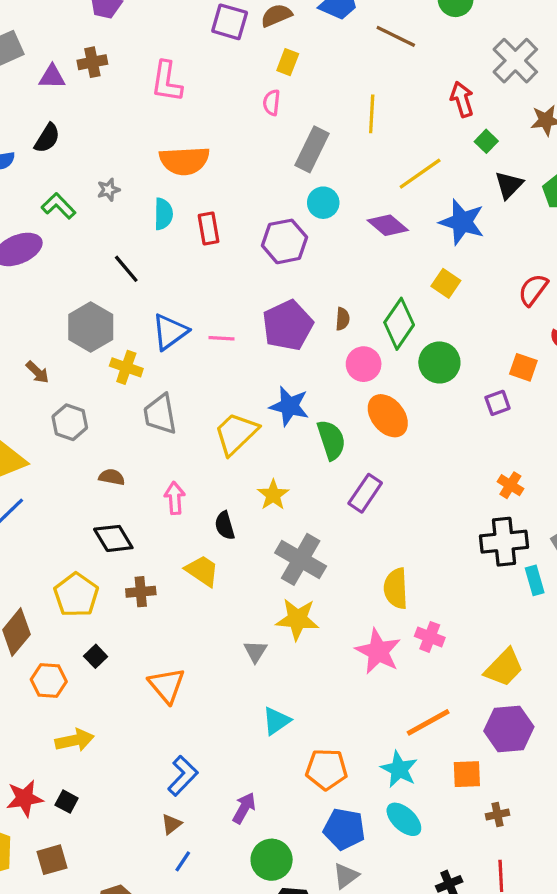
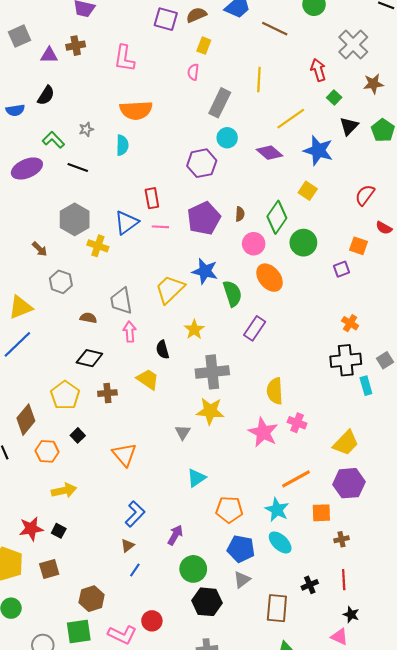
red rectangle: (209, 228) -> (152, 198), moved
black line: (126, 269) -> (78, 167), moved, turned -30
gray trapezoid: (160, 414) -> (121, 301), moved
black diamond: (113, 538) -> (89, 358), turned -45
gray cross: (301, 559) -> (212, 372), turned -36

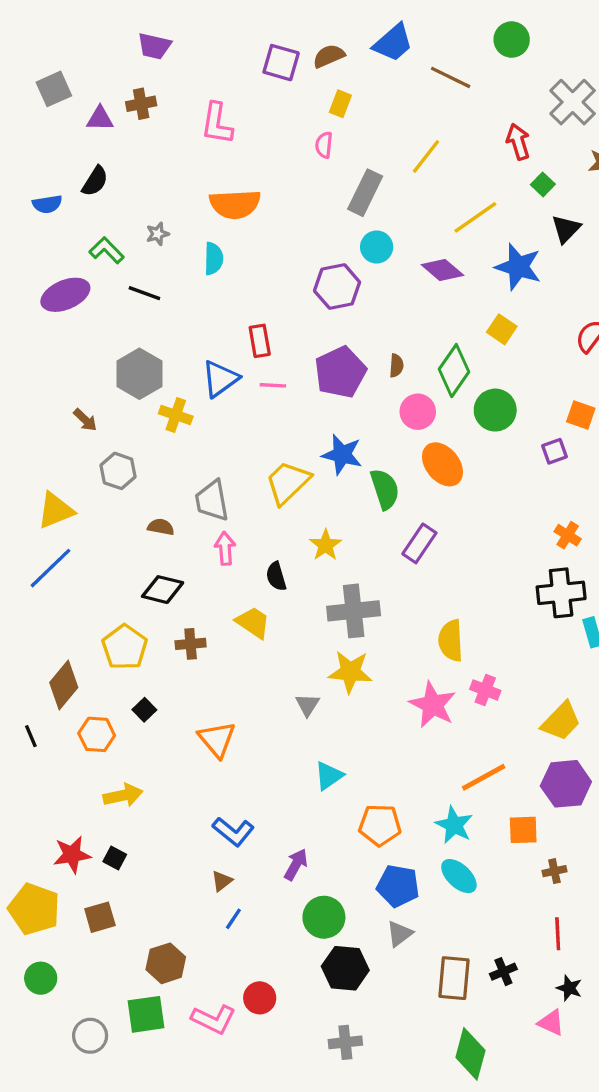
yellow line: (259, 80) -> (426, 156), turned 35
blue L-shape: (135, 514) -> (233, 832), turned 85
black cross: (310, 585) -> (503, 972), moved

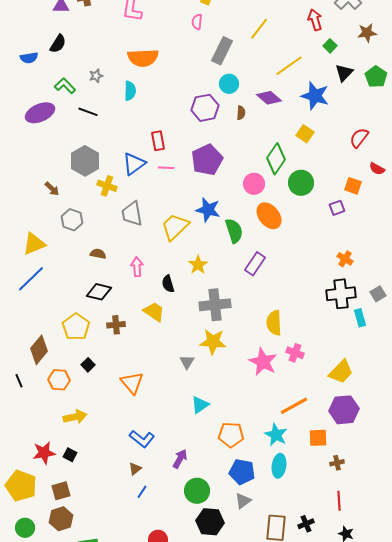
brown semicircle: (396, 366) -> (241, 113), moved
gray trapezoid: (212, 501) -> (132, 214), moved
cyan ellipse: (459, 876) -> (279, 466), turned 55
brown hexagon: (166, 963) -> (61, 519), moved

